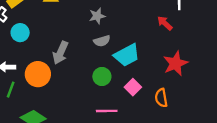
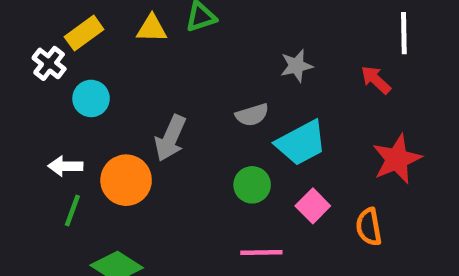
gray star: (97, 16) -> (296, 66), moved

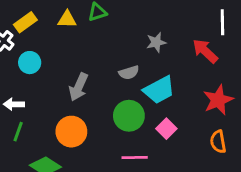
red arrow: (376, 80) -> (205, 51), size x1.4
orange circle: (126, 180) -> (71, 132), moved
green circle: (252, 185) -> (129, 116), size x1.4
orange semicircle: (369, 227) -> (218, 142), moved

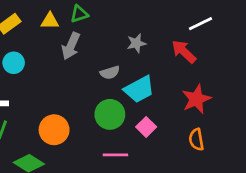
white line: (222, 22) -> (201, 24), turned 65
gray arrow: (79, 87) -> (71, 46), moved

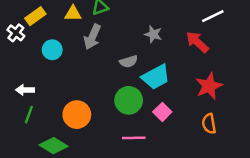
gray star: (136, 43) -> (153, 34), turned 30
cyan circle: (14, 63) -> (52, 50), moved

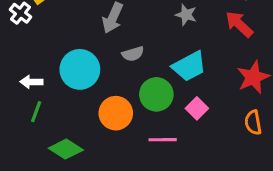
cyan circle: (52, 50) -> (80, 69), moved, size x1.6
gray semicircle: (129, 61) -> (133, 54), moved
orange circle: (77, 115) -> (116, 113), moved

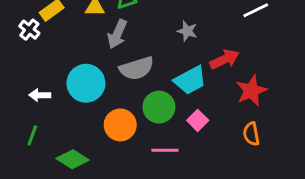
red arrow: (239, 24) -> (224, 59), moved, turned 112
gray semicircle: (133, 54) -> (137, 68), size x1.6
green line: (36, 112) -> (32, 135), moved

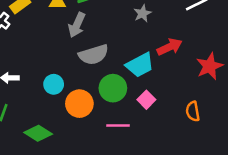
gray star: (187, 31) -> (143, 13), moved, turned 30
cyan circle: (86, 83) -> (54, 84), moved, size x0.6
red star: (251, 91) -> (209, 66), moved

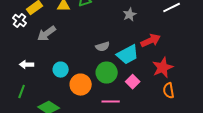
gray arrow: (77, 25) -> (47, 34), moved, turned 30
gray semicircle: (94, 55) -> (103, 47), moved, size x0.6
red star: (209, 66) -> (163, 68), moved

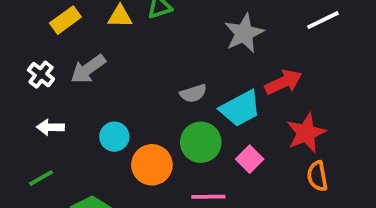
gray star: (130, 15) -> (244, 33), size x1.5
white cross: (20, 21) -> (41, 75), moved
green line: (22, 92) -> (41, 178), turned 40

